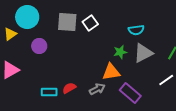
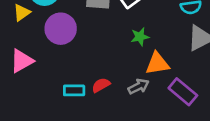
purple circle: (39, 46) -> (61, 29), size x1.5
green star: (120, 52) -> (140, 37), moved

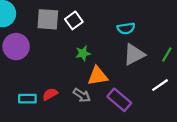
gray arrow: (139, 86) -> (82, 95), turned 60

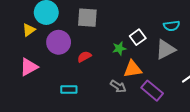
white square: (74, 20) -> (138, 37), moved
cyan semicircle: (126, 28) -> (172, 26), moved
red semicircle: (50, 94) -> (84, 57), moved

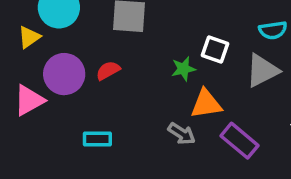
white square: (138, 37) -> (215, 49), turned -35
purple circle: (59, 42) -> (64, 74), moved
red semicircle: (84, 57) -> (108, 71), moved

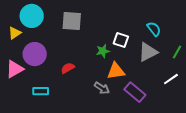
cyan semicircle: (273, 30) -> (154, 29), turned -119
red semicircle: (108, 71) -> (68, 68), moved
cyan rectangle: (97, 139) -> (41, 91), moved

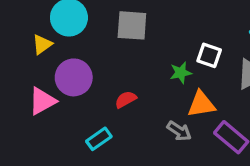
cyan rectangle: (41, 91) -> (99, 139), moved, turned -35

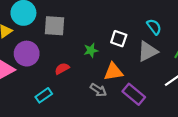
gray square: (132, 25) -> (54, 26), moved
green star: (181, 73) -> (91, 50), moved

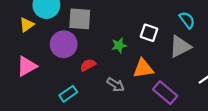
purple circle: (27, 54) -> (64, 44), moved
gray arrow: (98, 90) -> (116, 85), moved

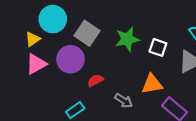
gray square: (80, 19) -> (87, 33), turned 30
green star: (119, 45) -> (127, 39), moved, size x1.5
pink triangle: (27, 66) -> (36, 64), moved

